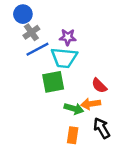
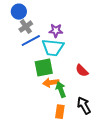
orange arrow: (91, 104) -> (51, 83), moved
green arrow: (74, 109) -> (61, 90), turned -126

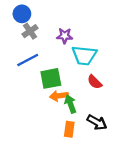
blue line: (31, 41) -> (28, 60), moved
cyan trapezoid: (53, 48) -> (84, 55), moved
black arrow: (84, 106) -> (97, 122), turned 150

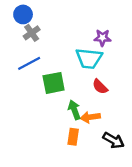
purple star: (65, 36) -> (102, 38), moved
orange arrow: (59, 96) -> (90, 117), moved
black arrow: (97, 122) -> (113, 140), moved

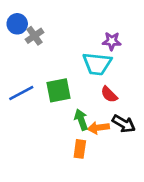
blue circle: (23, 14) -> (17, 24), moved
blue line: (29, 63) -> (21, 93), moved
black arrow: (113, 140) -> (124, 124), moved

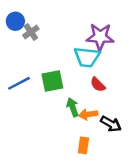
purple star: (112, 41) -> (100, 37), size x1.6
black arrow: (124, 124) -> (111, 124), moved
orange rectangle: (80, 149) -> (83, 145), moved

